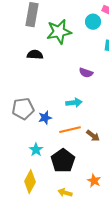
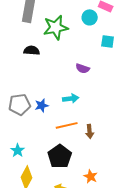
blue star: (45, 118) -> (42, 105), moved
brown arrow: (93, 136) -> (90, 131), turned 48
cyan star: (36, 150) -> (18, 150), moved

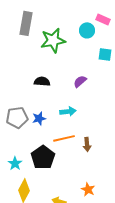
black semicircle: (32, 50) -> (42, 81), moved
purple semicircle: (83, 68) -> (80, 81), turned 120
black pentagon: (60, 156) -> (43, 157), moved

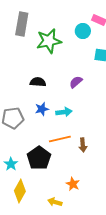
blue star: (39, 118) -> (42, 109), moved
orange star: (88, 189) -> (73, 184), moved

